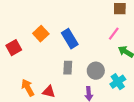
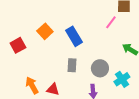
pink line: (114, 34) -> (111, 22), moved

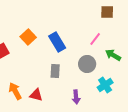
pink line: (111, 22) -> (95, 39), moved
gray circle: (100, 68) -> (87, 64), moved

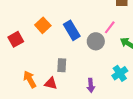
gray circle: (87, 64) -> (96, 41), moved
gray rectangle: (55, 71) -> (62, 65), moved

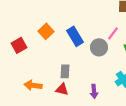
orange arrow: (30, 79) -> (33, 85), turned -54
red triangle: (51, 83) -> (62, 89), moved

